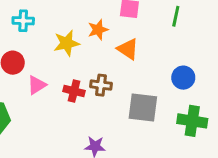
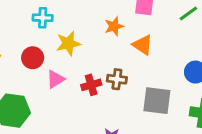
green line: (176, 16) -> (188, 13), turned 42
yellow star: (67, 43) -> (68, 43), moved
red cross: (74, 91) -> (91, 85), turned -30

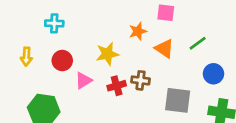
green line: (188, 13) -> (198, 43), moved
cyan cross: (43, 18) -> (54, 23), moved
yellow star: (68, 43) -> (107, 54), moved

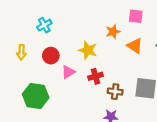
cyan cross: (54, 23) -> (44, 25), turned -32
yellow star: (107, 54) -> (88, 50), turned 30
brown cross: (141, 80) -> (115, 92), moved

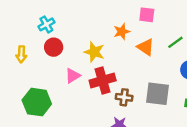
red circle: (51, 56) -> (54, 47), moved
red cross: (96, 76) -> (103, 81), size x1.5

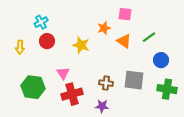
pink triangle: (73, 76) -> (63, 73), moved, turned -32
red cross: (103, 81) -> (72, 94), moved

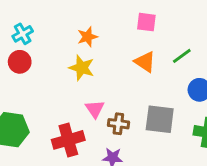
orange star: (104, 28) -> (87, 37), moved
red circle: (47, 41) -> (20, 62), moved
pink triangle: (63, 73) -> (95, 109), moved

